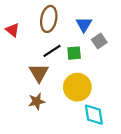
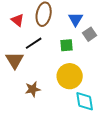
red triangle: (12, 30) -> (18, 20), moved
black line: (52, 51) -> (34, 43), moved
brown triangle: (39, 73) -> (15, 60), moved

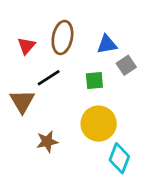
blue triangle: (76, 19) -> (107, 44), turned 49
red triangle: (18, 20) -> (26, 46), turned 32
cyan diamond: (85, 101) -> (119, 158), turned 30

